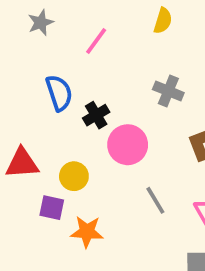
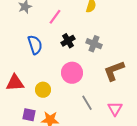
black cross: (96, 115) -> (68, 41), moved
purple square: (52, 208) -> (29, 115), moved

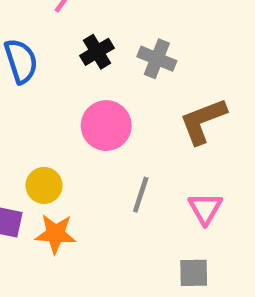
yellow circle: (43, 90) -> (44, 185), moved
gray line: (87, 103) -> (141, 195), turned 49

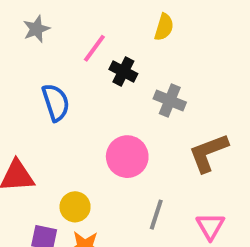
black cross: (97, 52) -> (123, 72), moved, turned -32

